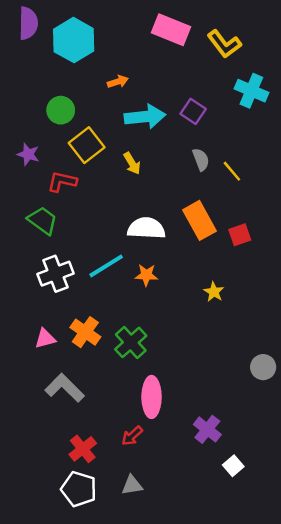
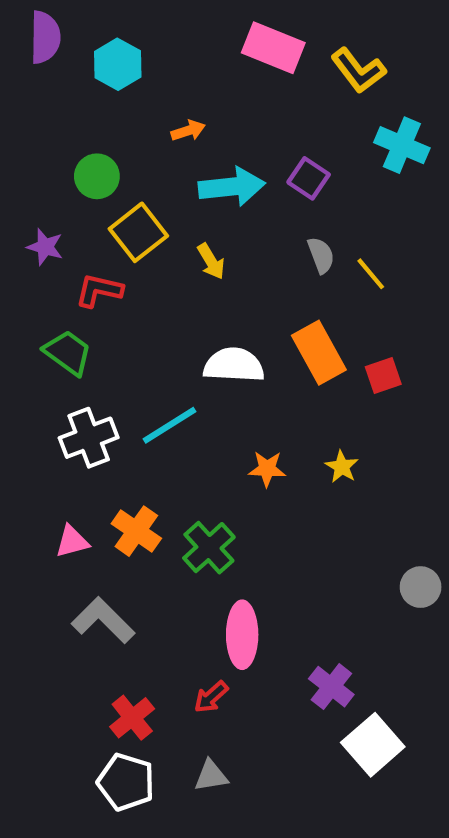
cyan hexagon: (74, 40) -> (118, 64), size x0.7
orange star: (146, 275) -> (267, 469), moved
white square: (233, 466) -> (373, 745), size x1.8

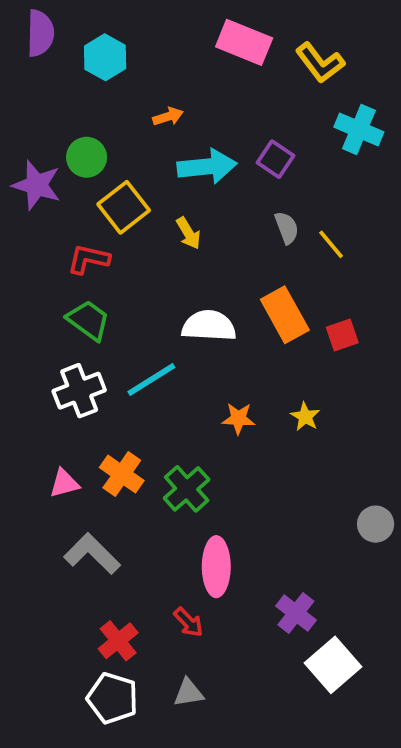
purple star: (45, 247) -> (37, 185), moved, size x1.5
green trapezoid: (68, 353) -> (88, 320), moved
red arrow: (211, 697) -> (188, 622), turned -92

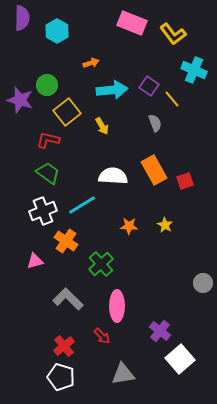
yellow line: (331, 244) -> (172, 99), moved
orange cross: (122, 474) -> (66, 241), moved
gray L-shape: (92, 554) -> (68, 299), moved
gray triangle: (188, 693) -> (123, 374), moved, size x1.4

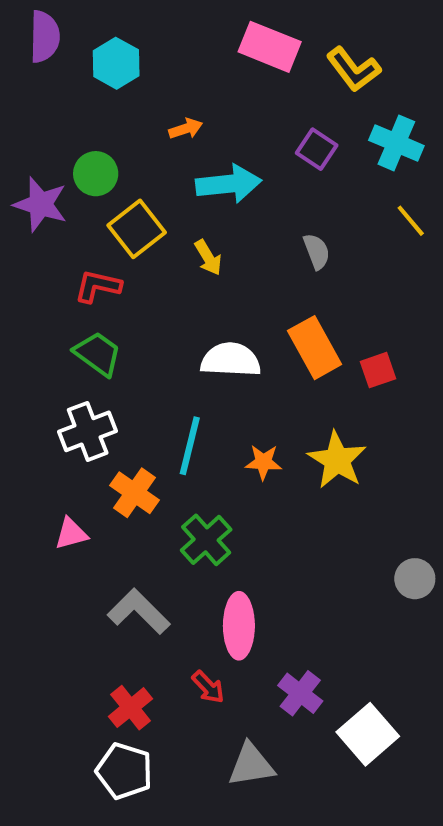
purple square: (149, 86) -> (317, 149), moved
yellow line: (172, 99) -> (411, 221), moved
cyan line: (82, 205) -> (190, 446), moved, turned -44
yellow star: (165, 225) -> (337, 460), size x1.8
purple cross: (160, 331) -> (300, 693), moved

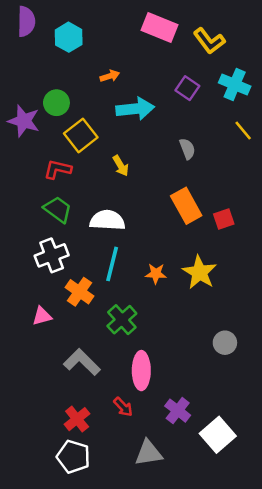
yellow arrow: (208, 258) -> (121, 166), moved
white semicircle: (231, 360) -> (107, 220), moved
gray circle: (415, 579) -> (225, 343), moved

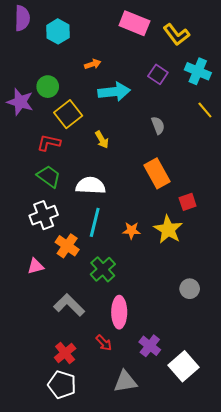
red square: (224, 219) -> (188, 202), moved

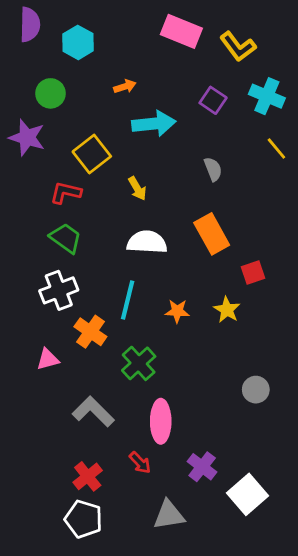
green circle: (48, 87) -> (50, 93), moved
white semicircle: (91, 186) -> (147, 242), moved
yellow star: (168, 229) -> (227, 310), size x0.7

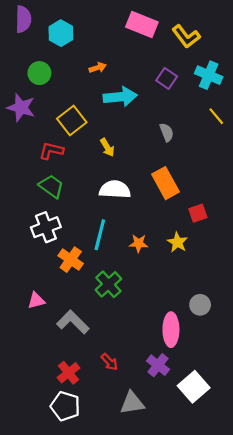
pink triangle: (48, 359) -> (36, 301), moved
pink ellipse: (161, 421) -> (171, 330), moved

